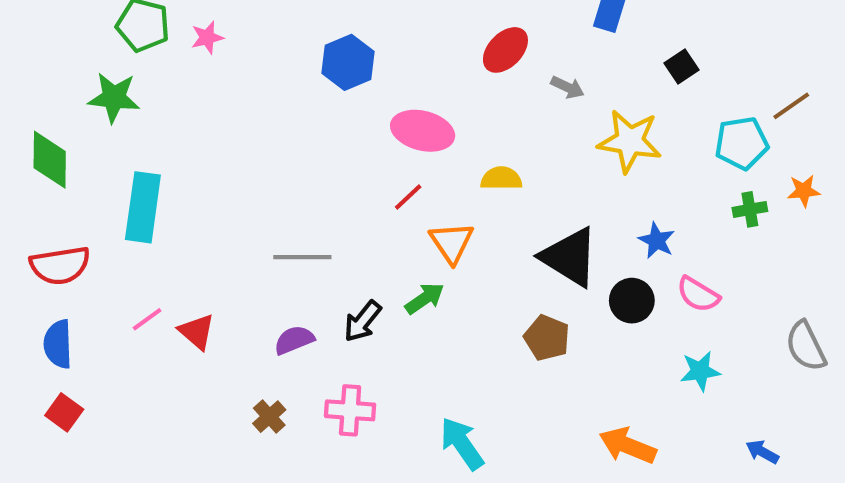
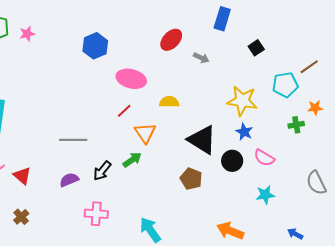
yellow star: (630, 141) -> (242, 101), moved
green cross: (750, 209) -> (296, 125), moved
brown cross: (269, 417) -> (21, 217), moved

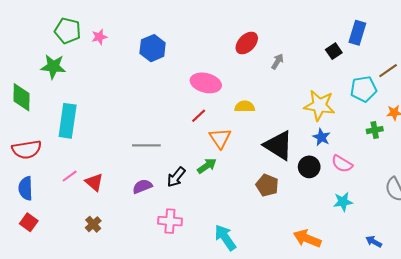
blue rectangle: (222, 19) -> (357, 33), moved
blue hexagon: (95, 46) -> (153, 48), moved
gray arrow: (201, 58) -> (277, 61), turned -84

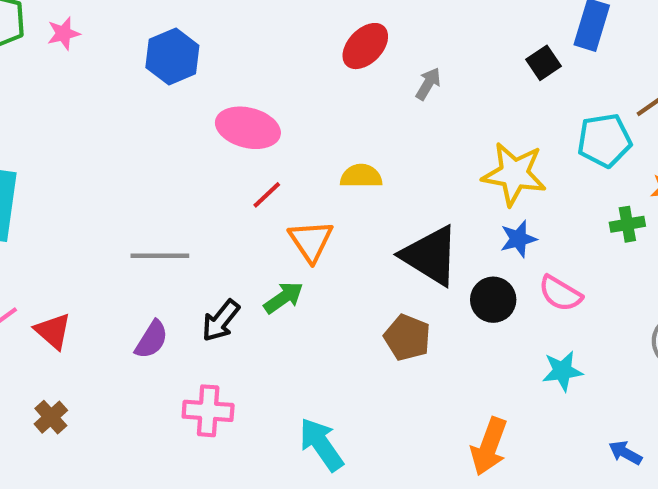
pink ellipse: (206, 83) -> (248, 128), moved
blue star: (321, 137) -> (518, 239), turned 30
purple semicircle: (142, 186) -> (151, 340), turned 144
orange arrow: (307, 239) -> (489, 446), turned -92

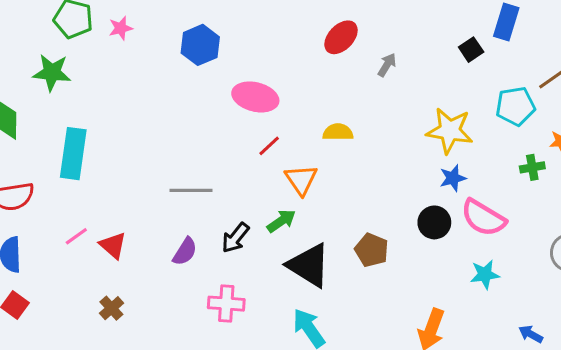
black triangle: (430, 256) -> (309, 265), moved
pink semicircle: (560, 293) -> (483, 218), size x1.4

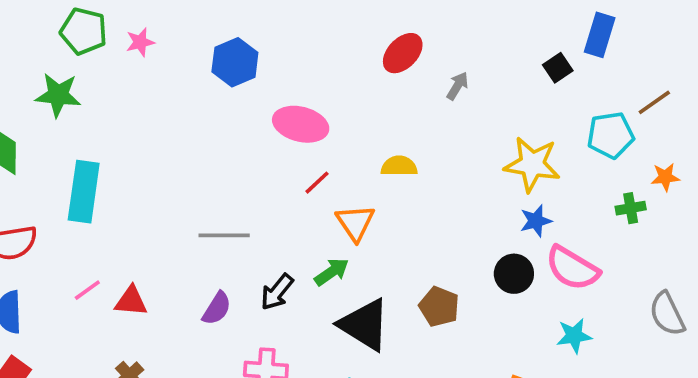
red triangle: (113, 245) -> (131, 301), turned -36

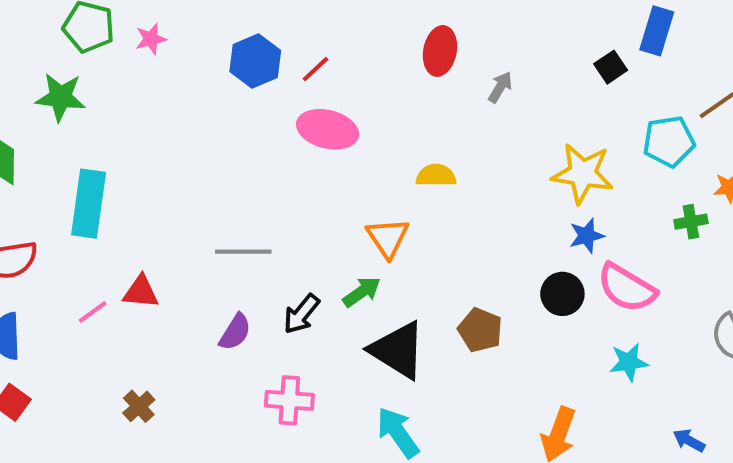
red ellipse: (403, 53) -> (440, 51), turned -33
red line: (317, 183) -> (315, 69), moved
red triangle: (131, 301) -> (141, 292), moved

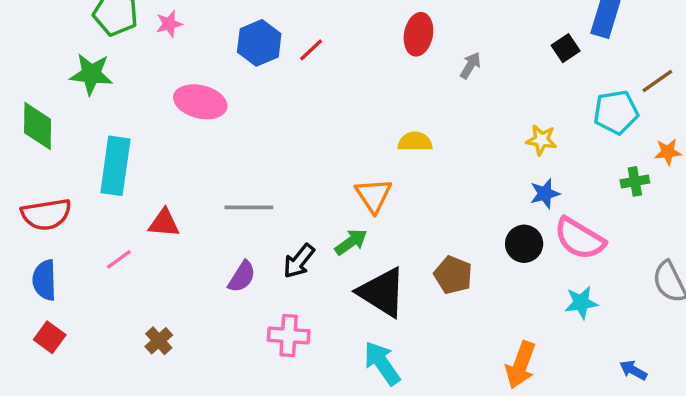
pink ellipse: (328, 129) -> (200, 102), moved
yellow star: (583, 173) -> (541, 140), size x0.6
red triangle: (141, 292) -> (164, 223), moved

